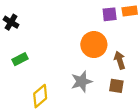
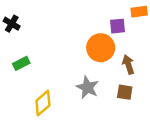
purple square: (110, 14) -> (117, 26), moved
gray star: (82, 81) -> (87, 87), turned -30

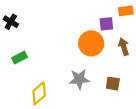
brown arrow: (128, 65) -> (124, 47), moved
gray star: (87, 87) -> (79, 79), turned -30

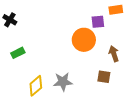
brown arrow: (124, 47) -> (114, 54), moved
gray star: (79, 79) -> (63, 82), moved

